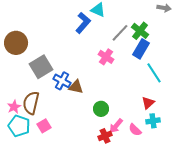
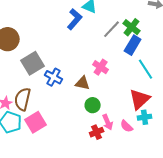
pink cross: (106, 57) -> (101, 67), moved
brown triangle: (76, 87) -> (83, 83), moved
red triangle: (148, 103) -> (140, 99), size x1.6
pink square: (44, 126) -> (36, 122), size x1.5
pink arrow: (116, 126) -> (108, 122), turned -63

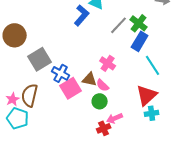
pink square: (36, 122) -> (71, 88), moved
pink arrow: (108, 122) -> (115, 118), turned 91
pink semicircle: (127, 126) -> (103, 85), moved

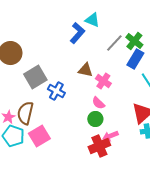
brown triangle: (90, 79) -> (85, 70), moved
pink square: (71, 88) -> (39, 136), moved
red cross: (104, 128) -> (99, 146), size x1.5

